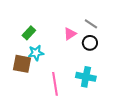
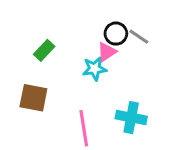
black circle: (90, 43) -> (116, 34), moved
cyan star: (36, 53) -> (95, 69), moved

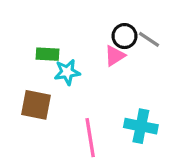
green rectangle: (44, 50) -> (47, 54), turned 50
cyan star: (95, 69) -> (67, 72), moved

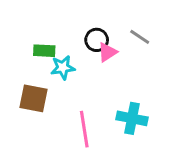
black circle: (124, 36) -> (97, 40), moved

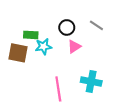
pink triangle: (107, 52) -> (74, 47), moved
brown square: (34, 98) -> (18, 53), moved

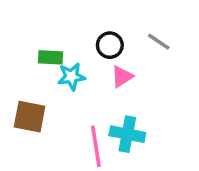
brown square: (18, 53) -> (30, 117), moved
cyan cross: (91, 82) -> (127, 134), moved

